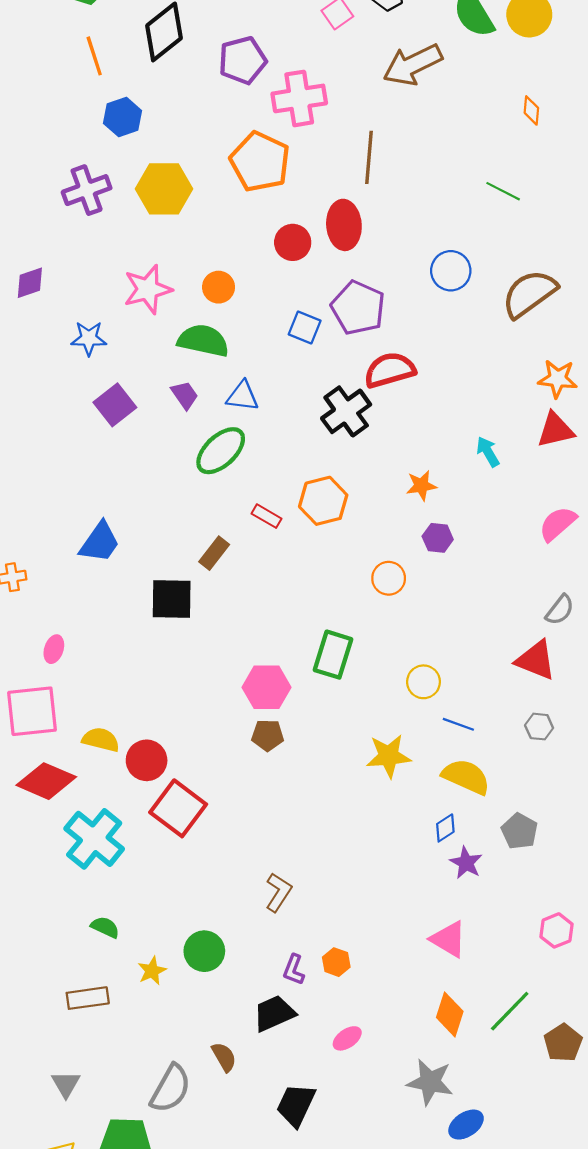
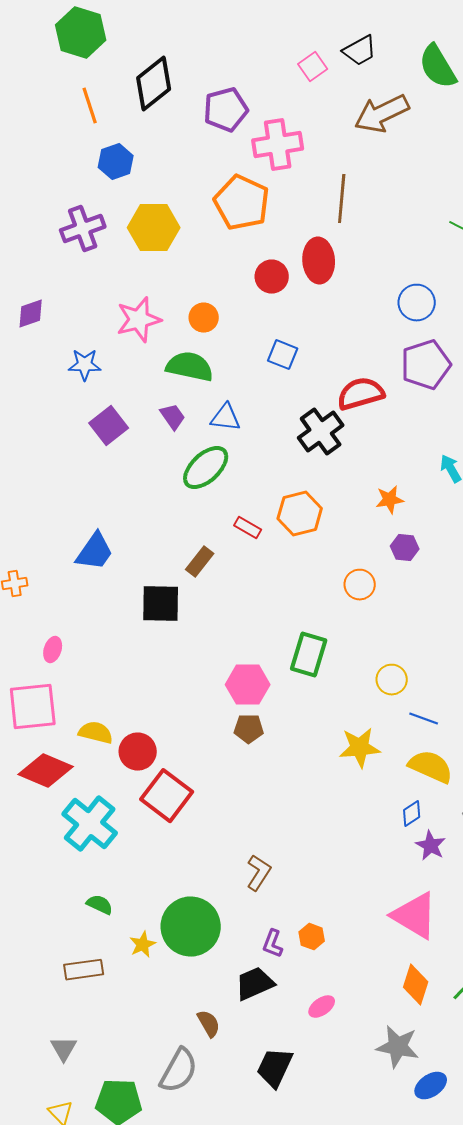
purple pentagon: (358, 308) -> (426, 365), moved, turned 30
pink triangle: (449, 939) -> (415, 916), size x1.4
green circle: (204, 951) -> (191, 927), size x1.6
gray semicircle: (171, 1089) -> (179, 1071), moved

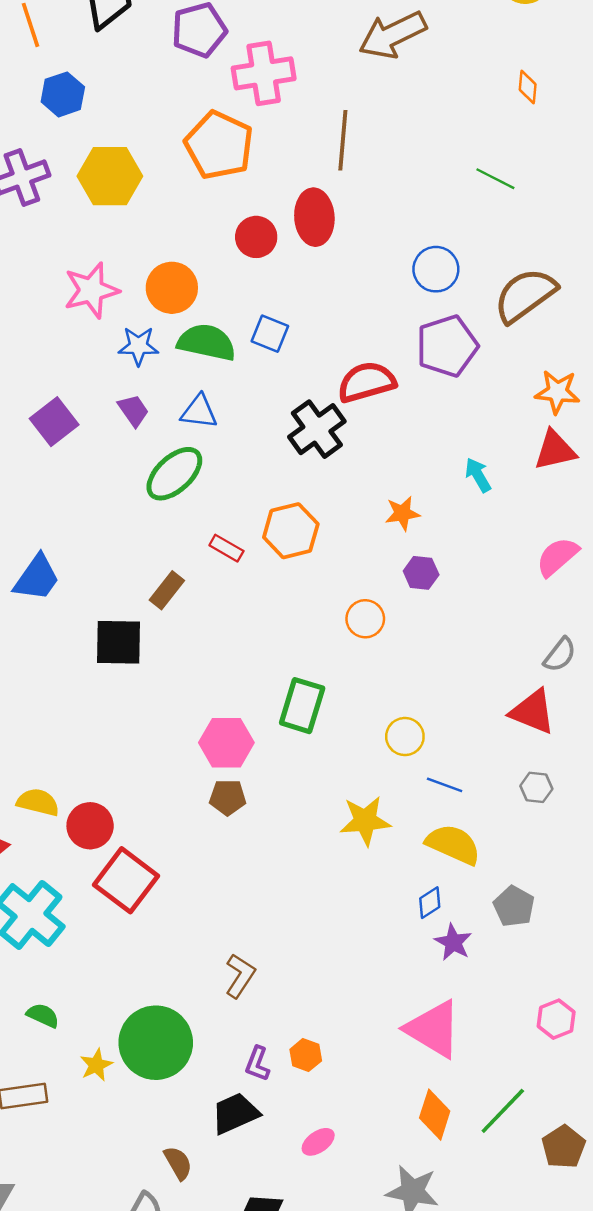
orange circle: (204, 318) -> (172, 288), size x1.4
blue star: (85, 365) -> (138, 346), moved
green semicircle: (190, 367) -> (207, 342), moved

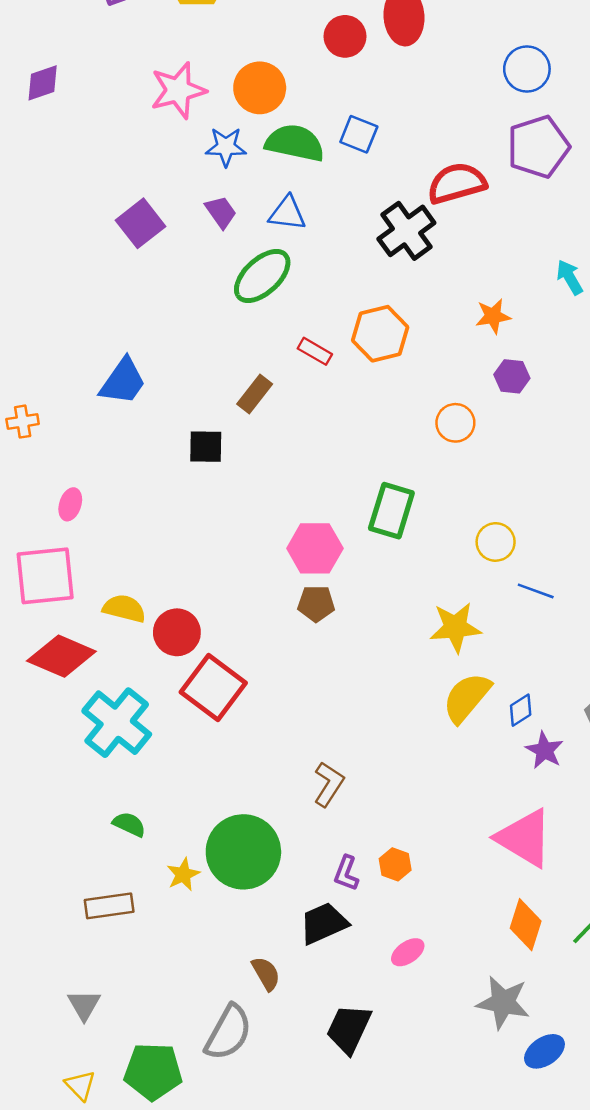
black square: (119, 642) -> (206, 447), size x0.7
yellow semicircle: (453, 844) -> (467, 698), moved, turned -74

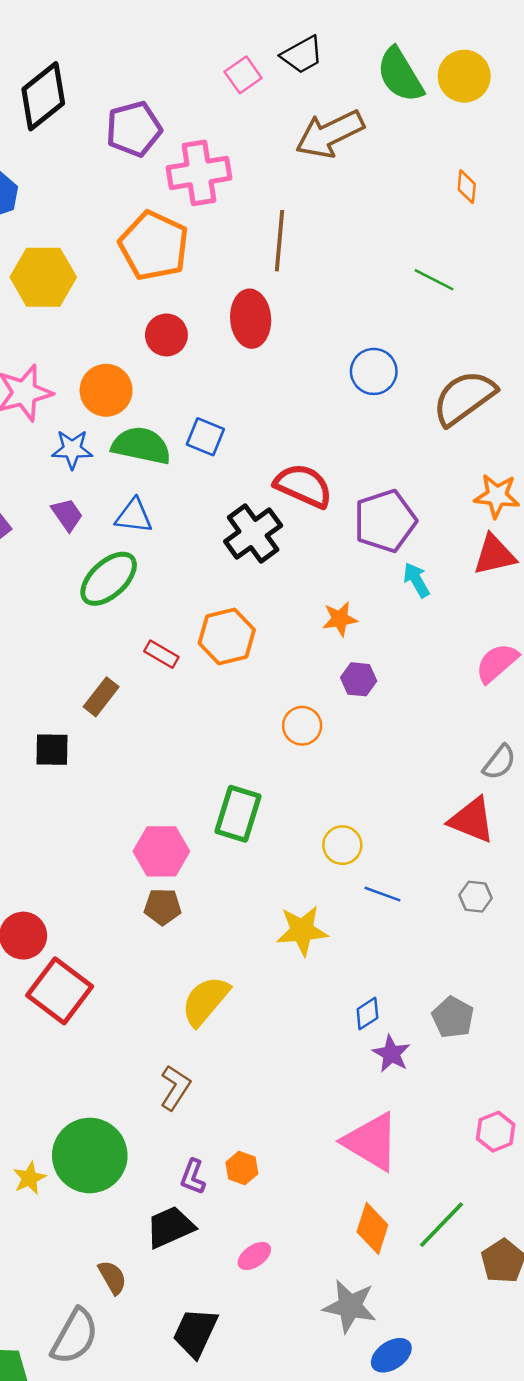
red circle: (345, 36) -> (166, 335), moved
purple pentagon: (538, 147) -> (385, 521), moved
red semicircle: (457, 183) -> (303, 486), turned 40
yellow semicircle: (467, 698) -> (205, 1001), moved

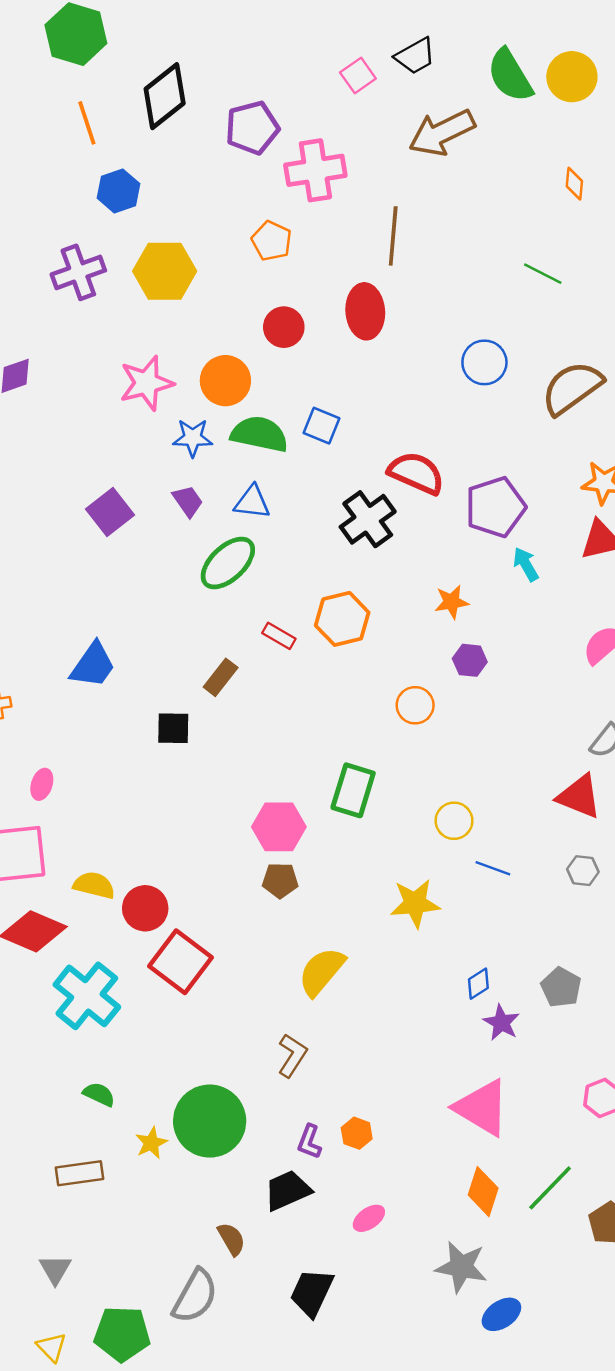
orange pentagon: (154, 246) -> (272, 241), size x0.6

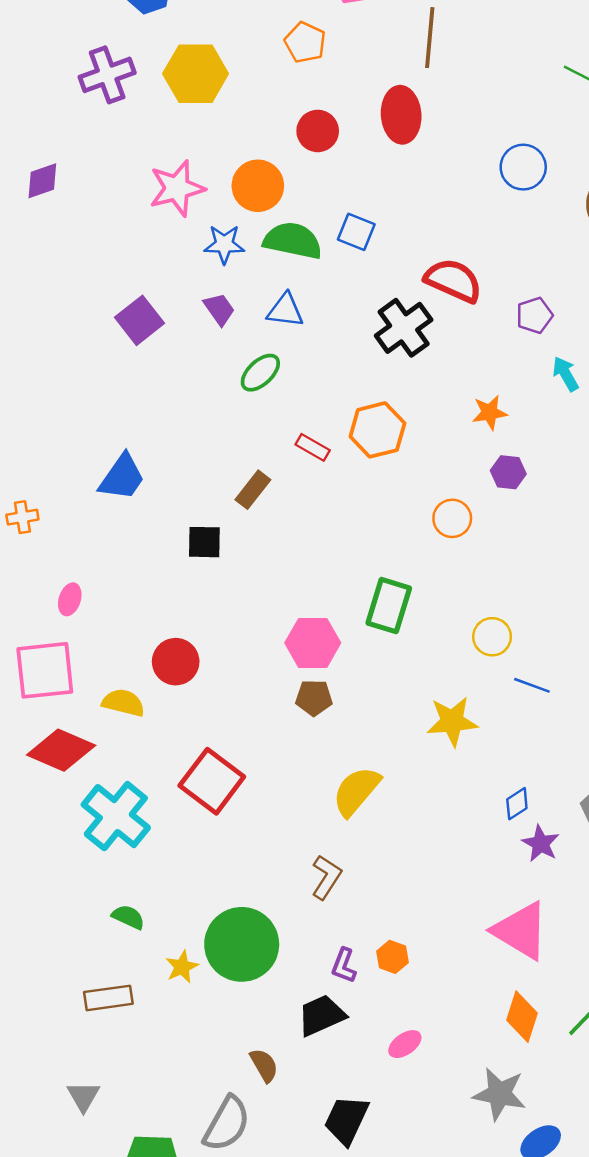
purple pentagon: (495, 507) -> (534, 315), size x0.6
green ellipse: (228, 563) -> (260, 373), size x0.7
red circle: (145, 908) -> (176, 662), moved

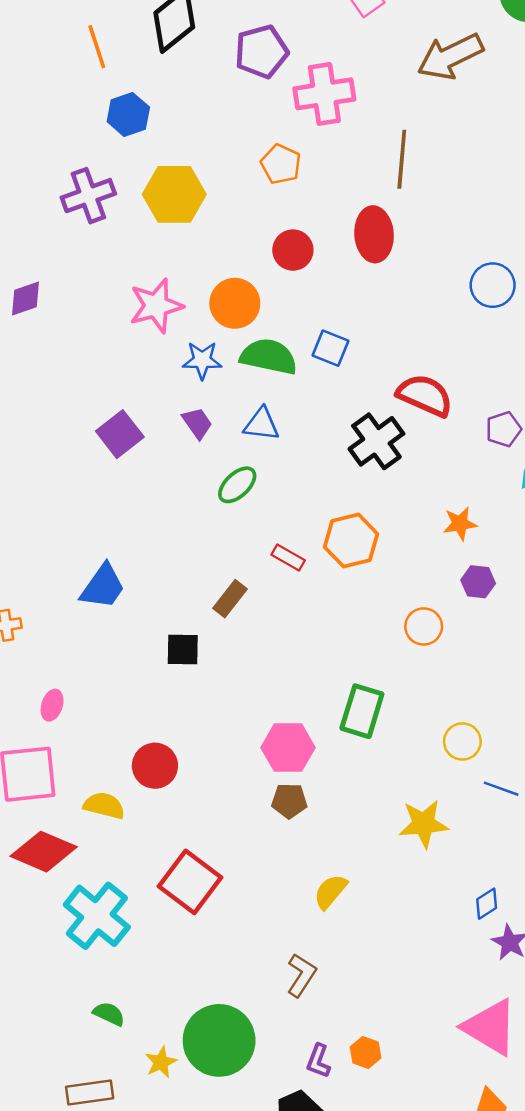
yellow semicircle: (356, 791) -> (330, 892), size x0.7

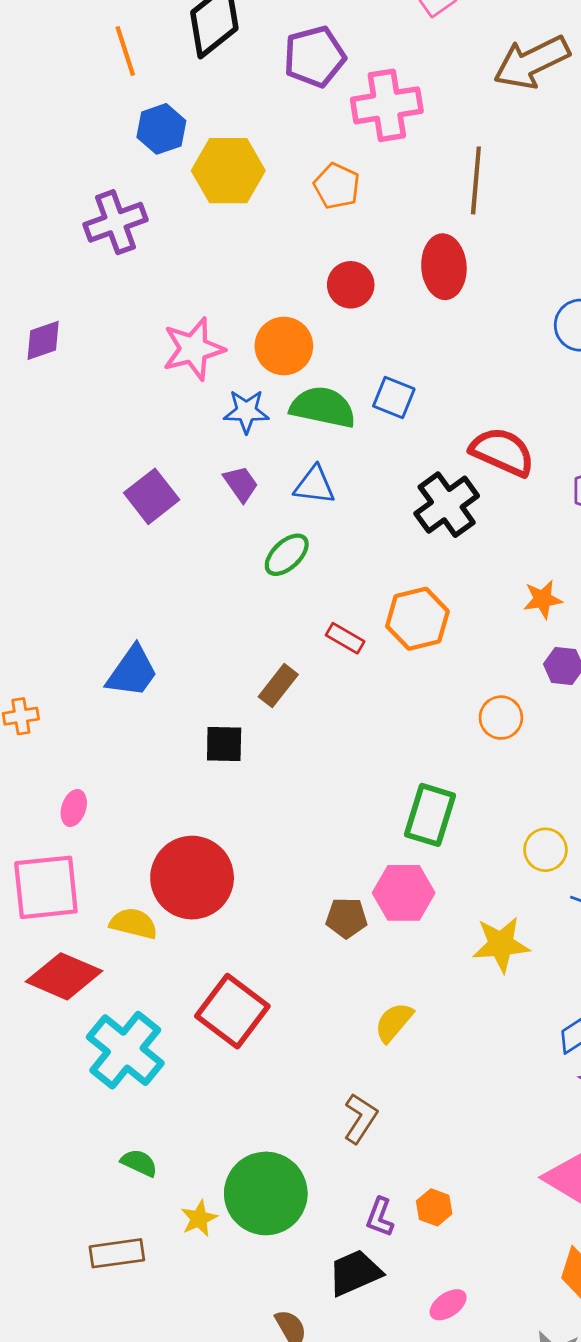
yellow hexagon: (174, 194) -> (228, 171), moved
pink hexagon: (288, 748) -> (404, 893), moved
red circle: (155, 766) -> (192, 878), size x1.6

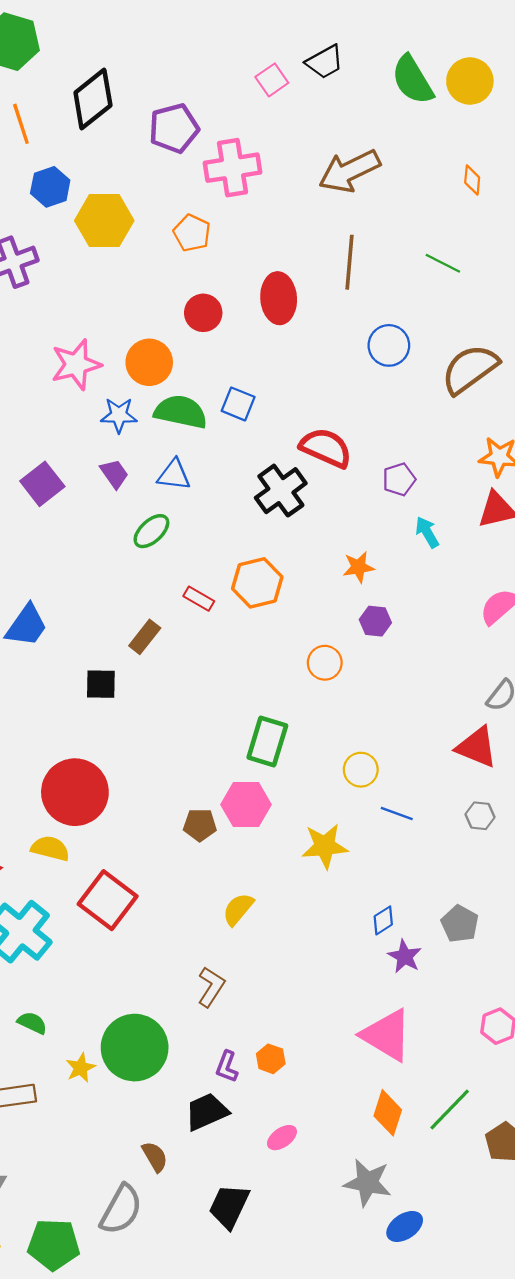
brown arrow: (532, 62) -> (349, 171), moved
brown line: (476, 180) -> (349, 262), moved
yellow semicircle: (134, 923) -> (50, 848), moved

